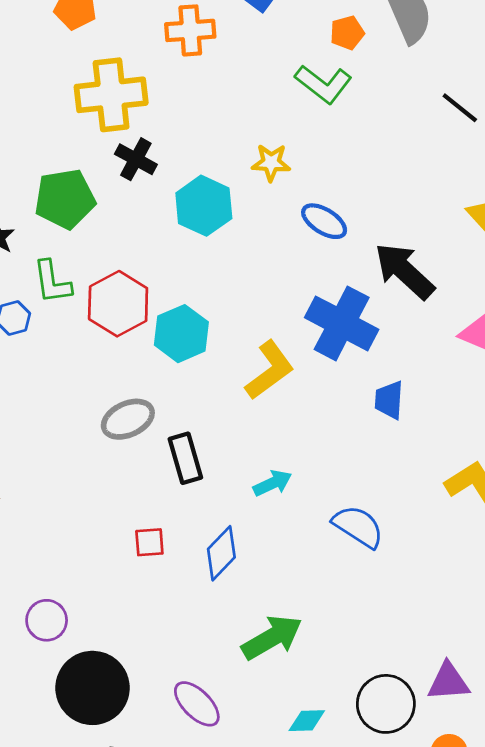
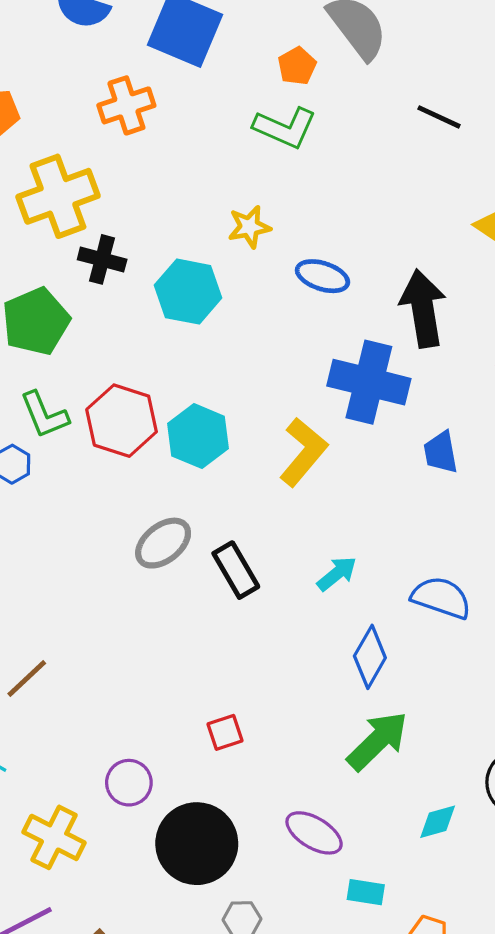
black arrow: (404, 271) -> (423, 309), turned 52
red square: (149, 542) -> (225, 732), moved
blue diamond: (221, 553) -> (370, 657), moved

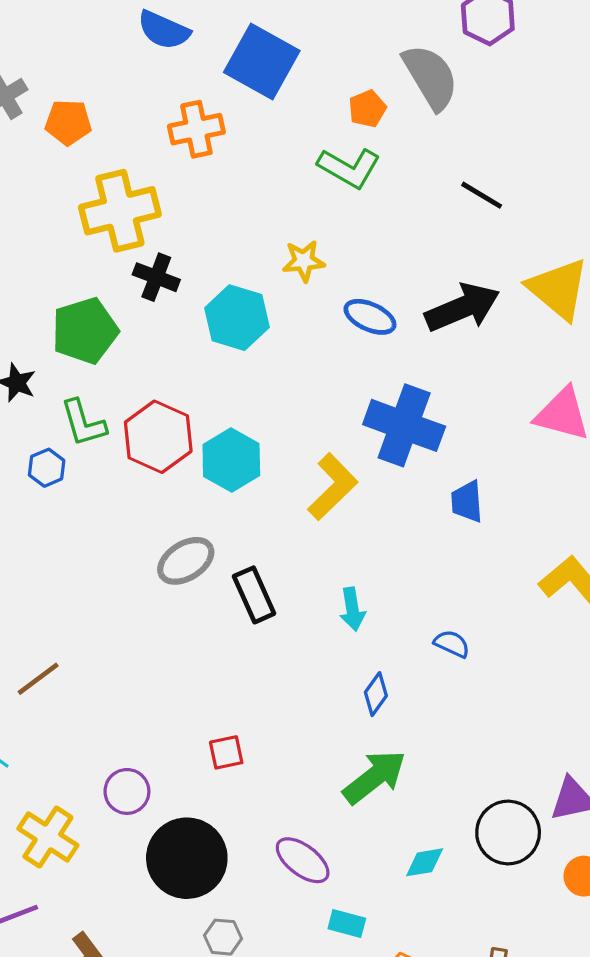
black line: (439, 117) -> (482, 195), moved
black arrow: (423, 309) -> (462, 308), moved, turned 70
cyan arrow: (337, 574) -> (352, 609), turned 114
blue semicircle: (441, 598) -> (452, 644), size x0.6
blue diamond: (370, 657) -> (376, 694), size x0.7

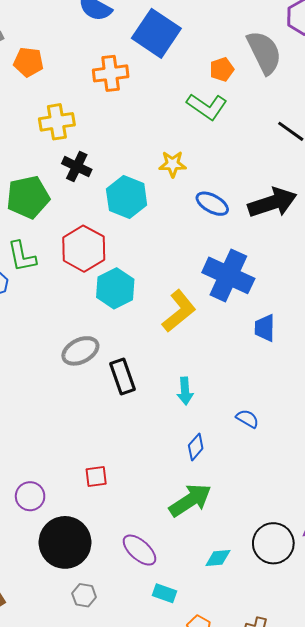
yellow cross: (120, 211) -> (57, 122), size x0.7
red hexagon: (158, 437) -> (84, 249), moved

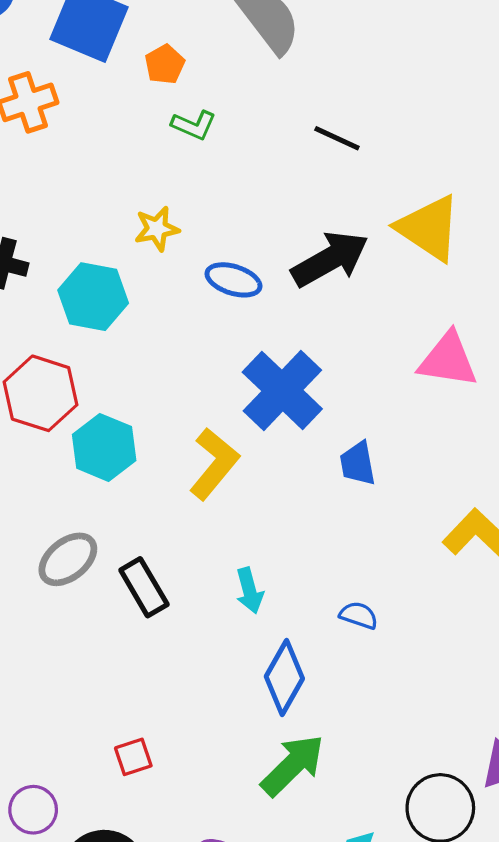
orange pentagon: (222, 69) -> (165, 64), moved
green L-shape: (207, 107) -> (194, 125), size x0.7
blue cross: (228, 275) -> (282, 391), turned 30
blue diamond: (196, 447) -> (284, 677), size x1.6

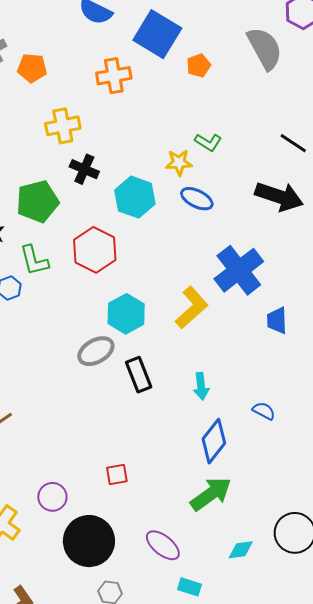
green L-shape: (194, 125) -> (208, 142), moved
black line: (337, 138) -> (293, 143), moved
black arrow: (330, 259) -> (279, 196), turned 39
blue ellipse: (233, 280) -> (197, 199), moved
cyan hexagon: (104, 447) -> (126, 314), moved

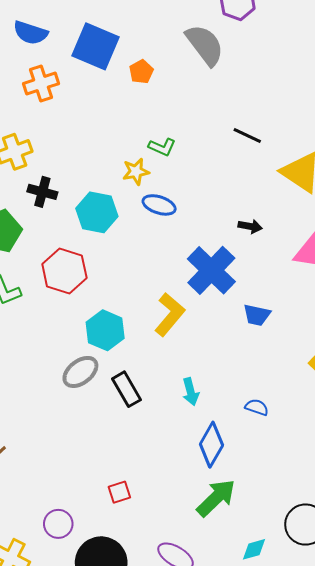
orange cross: (114, 76) -> (41, 84), moved
black arrow: (279, 196) -> (250, 226), moved, size x0.5
blue trapezoid: (277, 320) -> (257, 315), turned -68

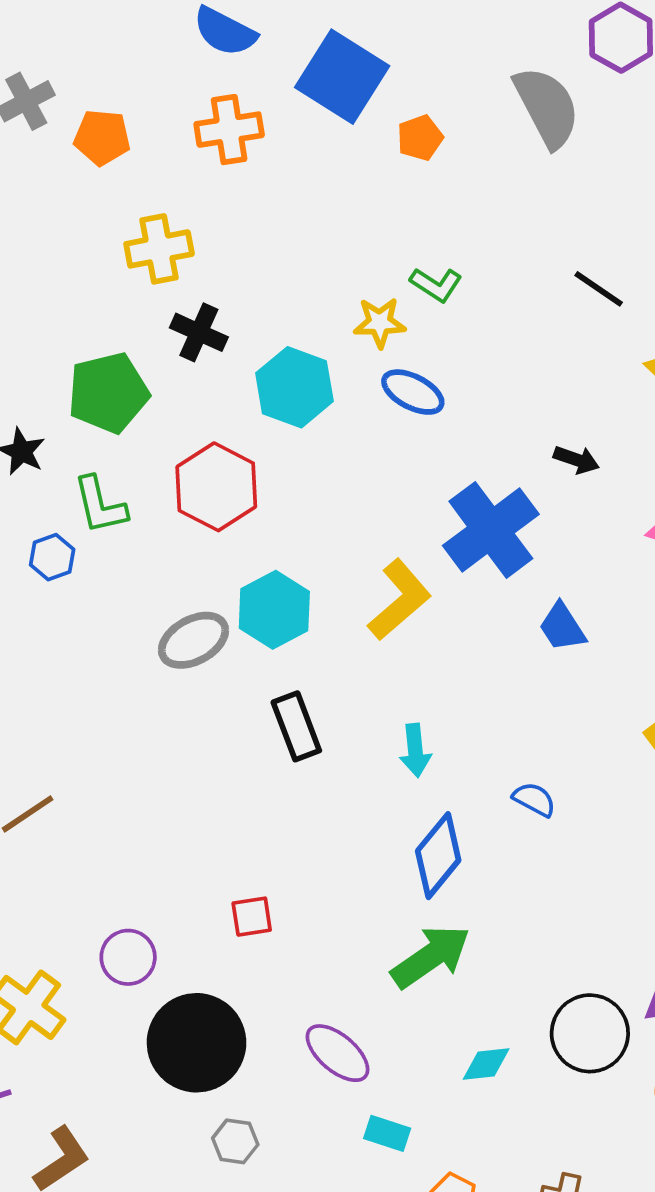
blue trapezoid: (257, 315) -> (562, 627), turned 36
gray ellipse: (80, 372) -> (193, 640), moved

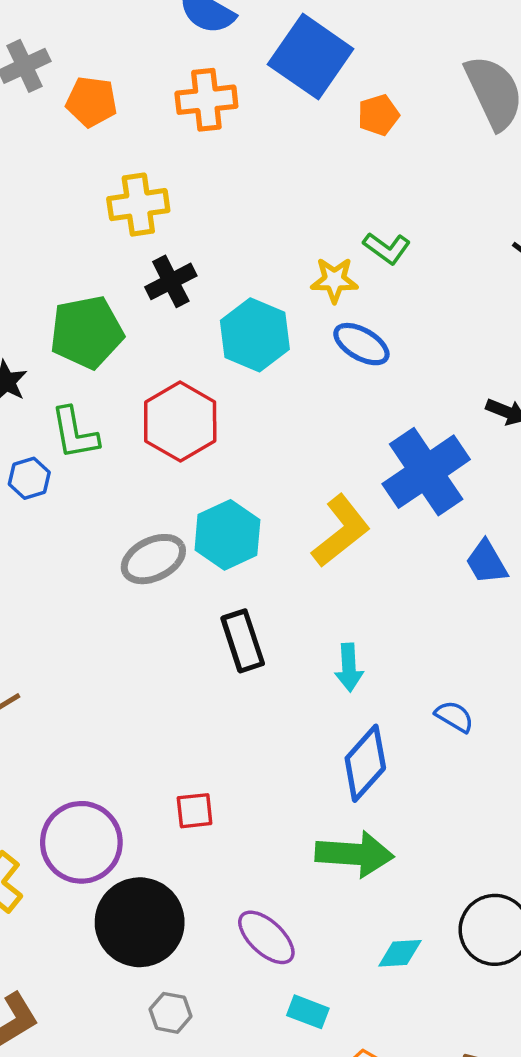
black cross: (199, 332) -> (171, 281), turned 36
purple circle: (128, 957) -> (81, 842), size x1.6
green arrow: (431, 957) -> (354, 854), turned 36

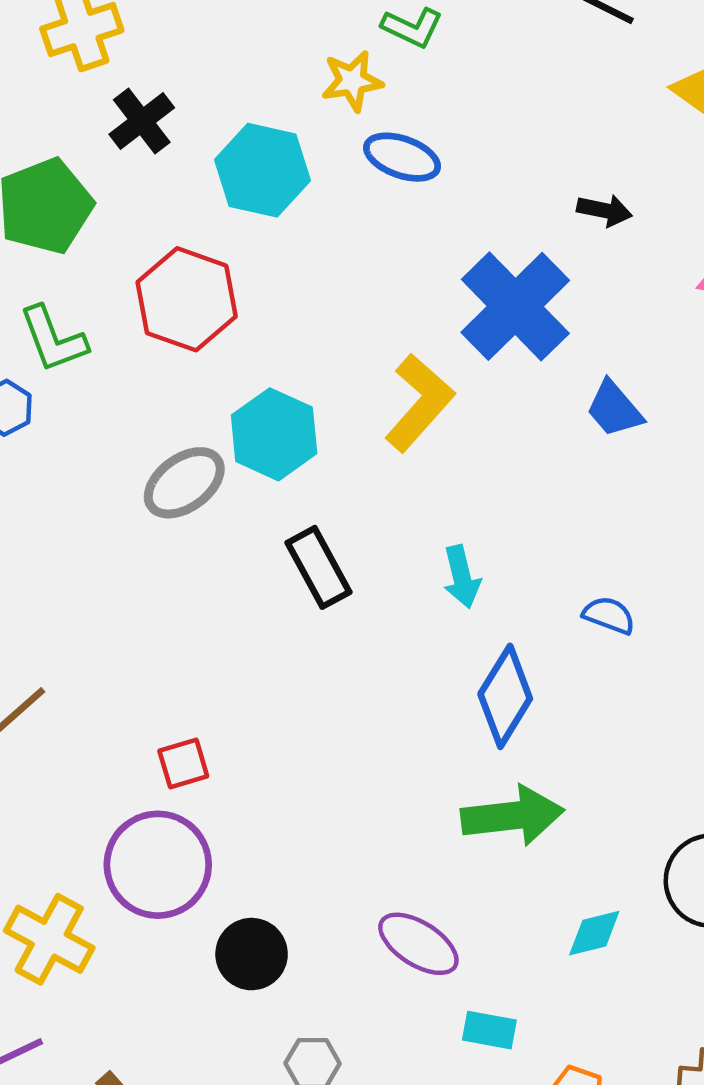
red square: (195, 811) -> (183, 764), moved
black circle: (140, 922) -> (252, 954), size x0.6

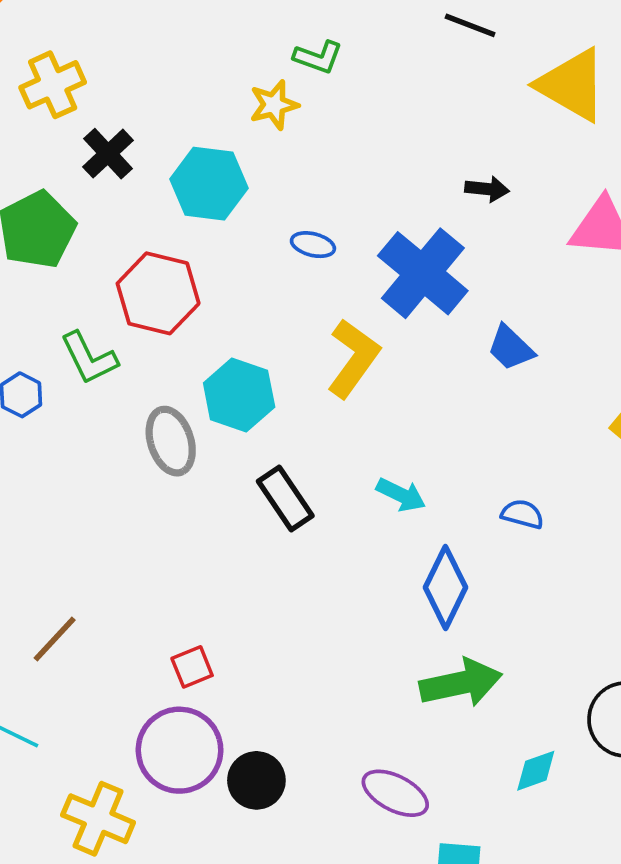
blue ellipse: (402, 157) -> (313, 245), moved, size x0.7
green L-shape: (53, 339) -> (89, 358), moved
gray ellipse: (184, 483) -> (171, 441), turned -66
cyan arrow: (462, 577) -> (401, 495), turned -45
black circle: (252, 954) -> (256, 780), moved

